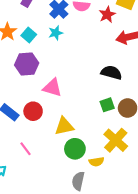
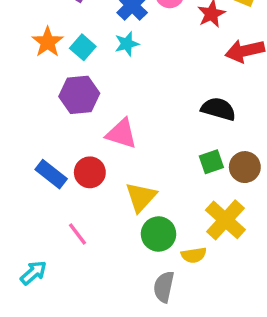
yellow triangle: (64, 126) -> (141, 197), turned -36

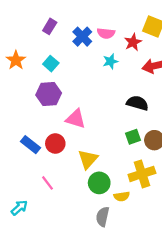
orange star: (48, 42) -> (16, 60), moved
cyan star: (127, 44) -> (110, 61), moved
yellow cross: (225, 220) -> (142, 174), turned 30

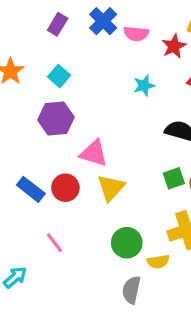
blue cross: (82, 37) -> (103, 21), moved
cyan star: (110, 61) -> (144, 86), moved
yellow triangle: (88, 159) -> (111, 188), moved

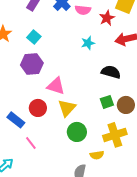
blue rectangle: (31, 189) -> (16, 120), moved
green circle: (127, 243) -> (77, 132), moved

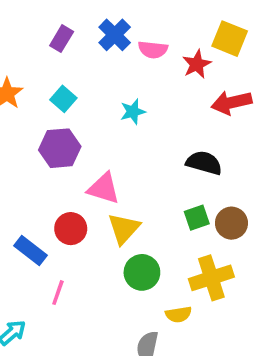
cyan star: (88, 43) -> (133, 112), moved
pink line: (31, 143) -> (58, 293), turned 56

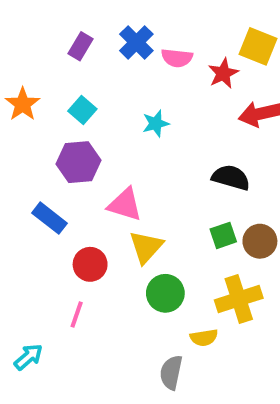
red circle: (71, 229) -> (90, 264), moved
blue rectangle: (31, 251) -> (50, 218), moved

